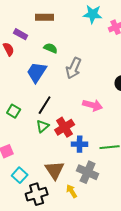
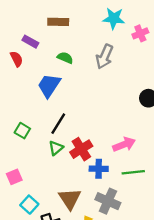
gray arrow: (74, 68) -> (104, 57), moved
pink arrow: (93, 105) -> (124, 144), moved, turned -36

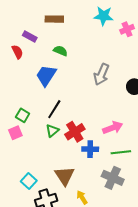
gray arrow: (104, 57) -> (101, 74), moved
pink square: (14, 177) -> (15, 133), moved
gray cross: (108, 201) -> (113, 178), moved

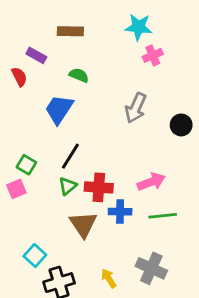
pink cross: (127, 29) -> (153, 55), moved
red cross: (75, 132) -> (99, 187), turned 36
brown triangle: (65, 176) -> (83, 224), moved
gray cross: (113, 178) -> (151, 268), moved

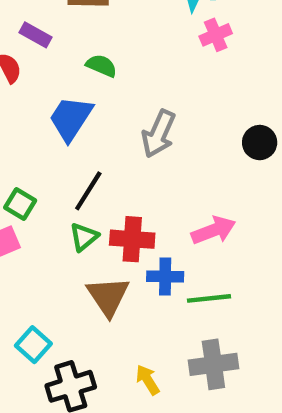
gray arrow: (136, 108) -> (159, 134), moved
green line: (163, 216) -> (209, 298), moved
gray cross: (151, 268) -> (213, 364), turned -32

